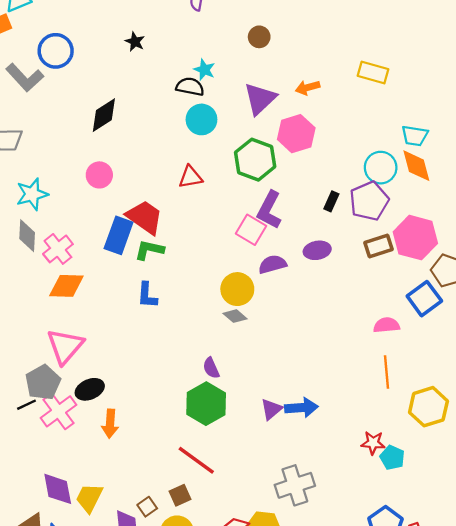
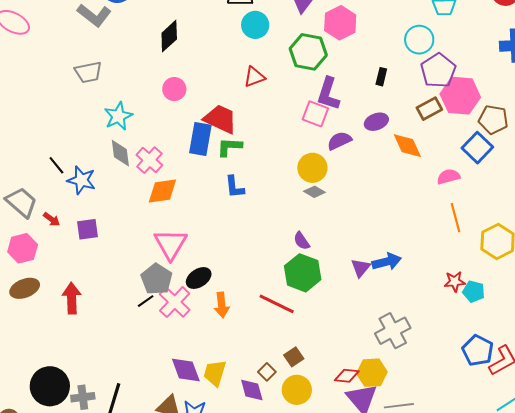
orange diamond: (416, 166) -> (407, 146), moved
purple pentagon: (369, 201) -> (438, 71), moved
red line: (196, 460) -> (277, 304), moved

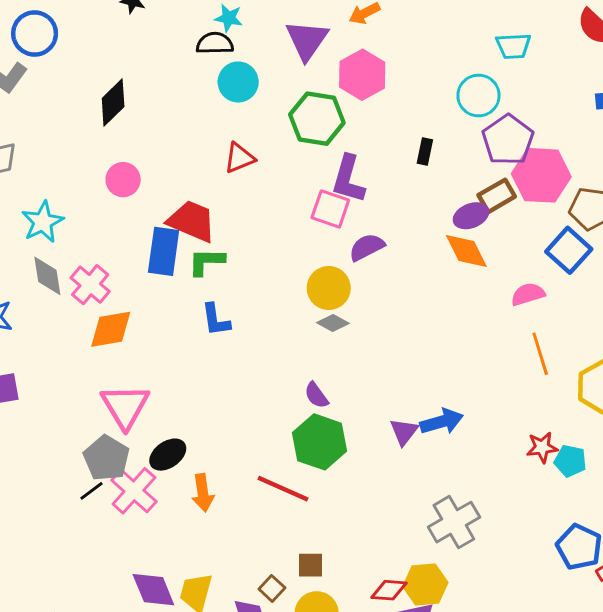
purple ellipse: (376, 122) -> (471, 216), moved
brown square: (294, 357) -> (311, 565), turned 36

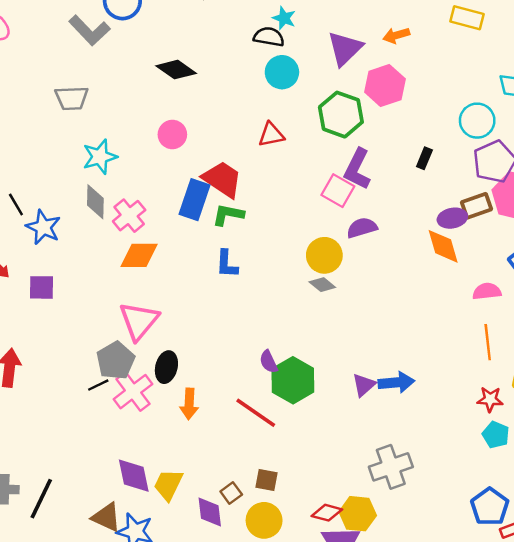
black diamond: (113, 102) -> (176, 70), turned 69
purple semicircle: (316, 395) -> (269, 362), moved
red star: (542, 447) -> (490, 399), moved
black ellipse: (168, 455) -> (166, 367), turned -52

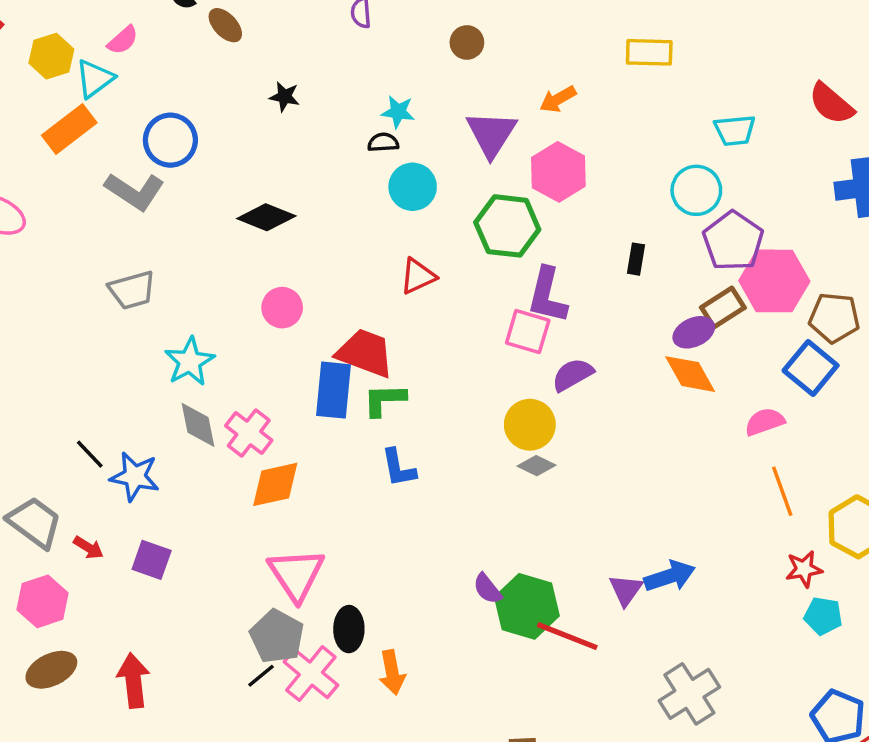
black semicircle: (269, 37) -> (383, 142), size x0.7
purple square: (41, 287) -> (152, 560), turned 32
red line: (256, 413) -> (567, 636), moved

